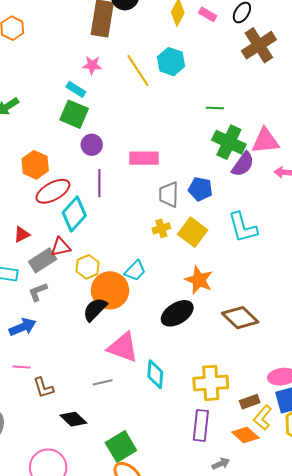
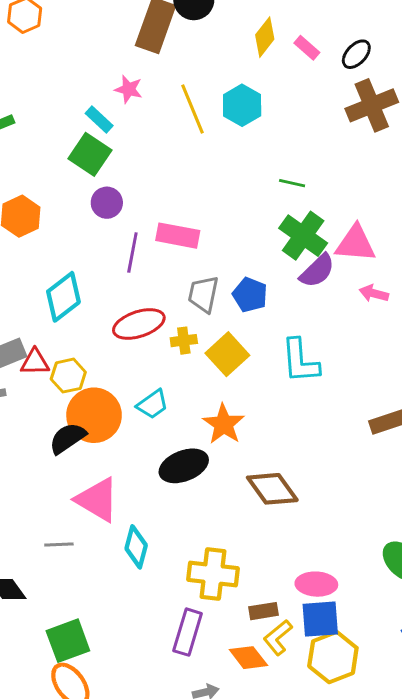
purple line: (99, 183) -> (132, 253), moved
red ellipse: (53, 191) -> (139, 324), moved
red triangle: (61, 247) -> (35, 362), moved
cyan trapezoid: (135, 271) -> (152, 404), moved

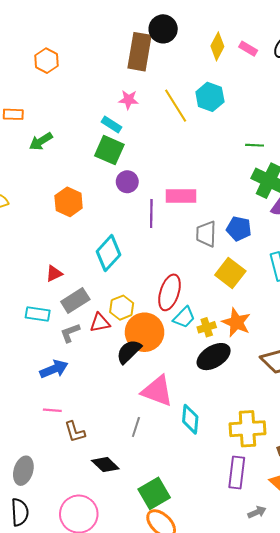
red ellipse: (139, 324) -> (169, 292), moved, turned -44
yellow cross: (184, 341) -> (207, 327), moved
red triangle: (35, 362) -> (100, 323), moved
gray line: (59, 544) -> (136, 427), turned -60

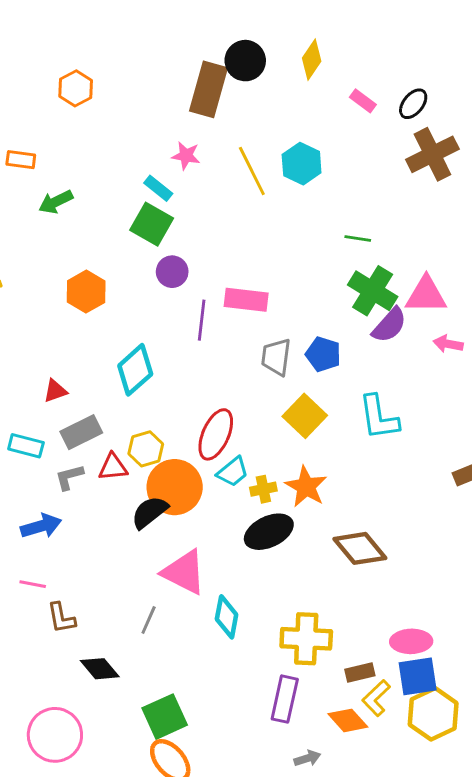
yellow diamond: (217, 46) -> (312, 60), moved

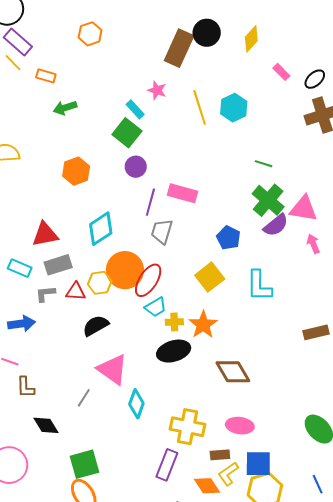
pink arrow: (448, 344) -> (313, 244), turned 48
gray trapezoid: (276, 357) -> (162, 231), moved
red triangle: (55, 391) -> (45, 234), size x1.6
orange circle: (175, 487) -> (125, 270), moved
pink ellipse: (411, 641) -> (240, 426), moved

